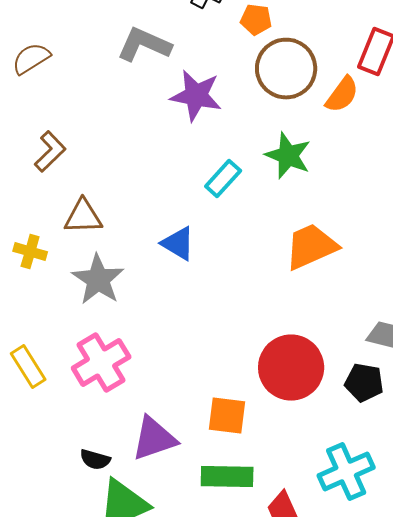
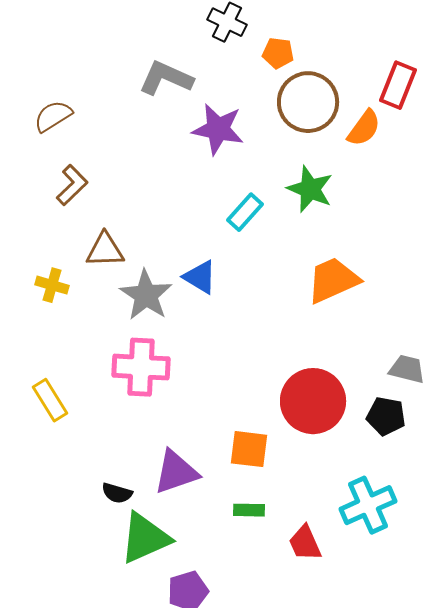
brown semicircle: (31, 58) -> (53, 116), moved
gray star: (98, 280) -> (146, 295), moved
pink cross: (101, 362) -> (141, 367), moved, turned 34
green rectangle: (227, 476) -> (249, 510), size x0.6

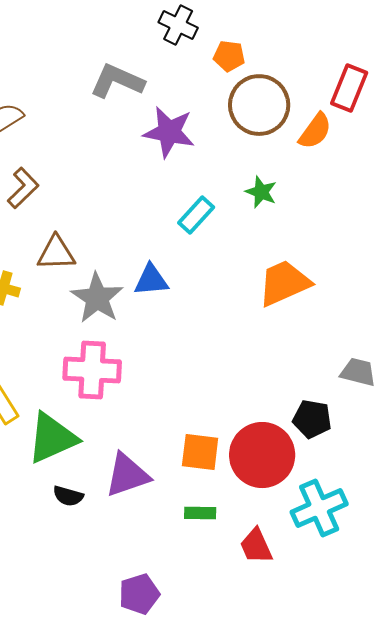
green star: (310, 189) -> (261, 192), size x0.7
blue triangle: (200, 277) -> (151, 280), turned -36
red circle: (313, 401) -> (262, 455), moved
black pentagon: (386, 416) -> (312, 419), moved
green triangle: (145, 538) -> (52, 438), moved

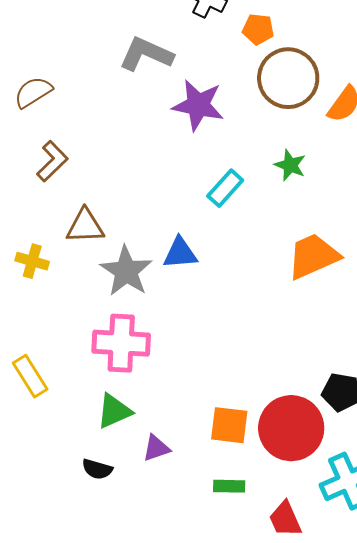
green triangle: (52, 438) -> (114, 411), moved, size x0.7
purple triangle: (127, 475) -> (156, 448), size x0.6

